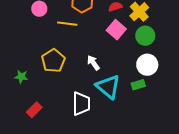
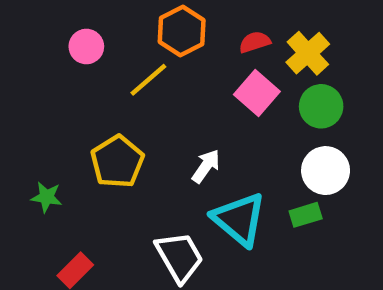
yellow line: (67, 24) -> (148, 80), turned -48
white arrow: (93, 63) -> (206, 166), turned 70
white trapezoid: (81, 104) -> (179, 257), turned -30

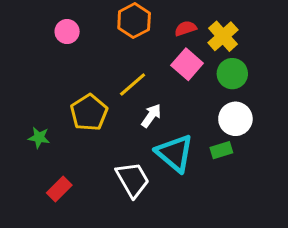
yellow line: (148, 80) -> (133, 85), moved

